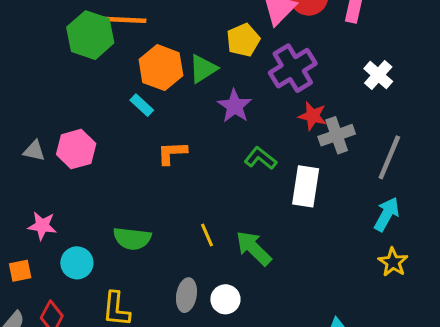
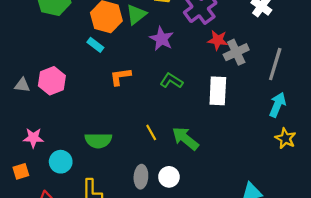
green L-shape: (260, 158) -> (171, 81), moved

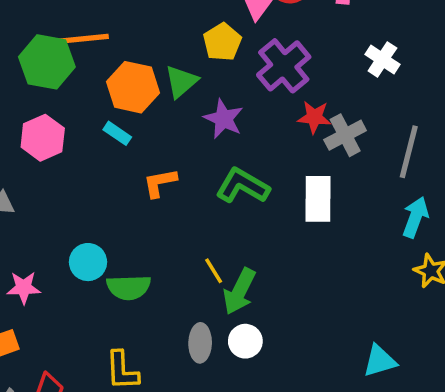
pink hexagon: (52, 81) -> (43, 138), moved
green L-shape: (171, 81) -> (243, 186), size x1.4
green arrow: (185, 138) -> (239, 291), moved, turned -100
cyan circle: (61, 162) -> (88, 262), moved

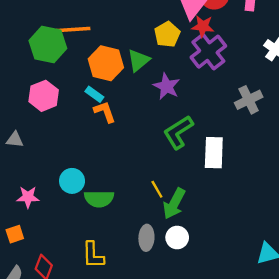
red star: (314, 117) -> (203, 26), moved
orange L-shape: (160, 183) -> (105, 112), moved, turned 80
green L-shape: (243, 186) -> (178, 132), turned -64
white rectangle: (318, 199) -> (214, 153), moved

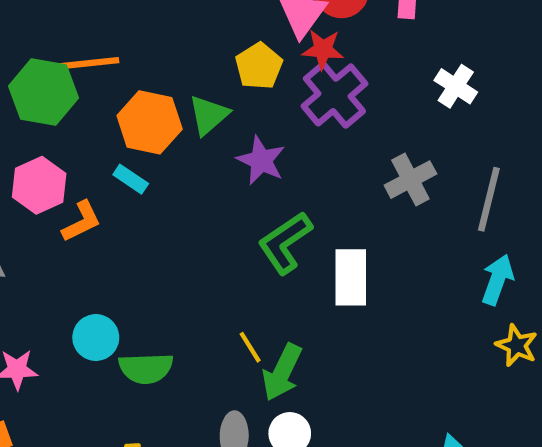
orange L-shape: (105, 112) -> (82, 221), moved, turned 85

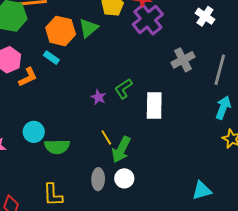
purple star: (261, 160) -> (98, 97), moved, size x0.7
green L-shape: (285, 243) -> (123, 89), size x0.7

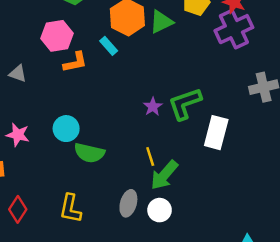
green L-shape: (123, 89) -> (185, 104), size x1.4

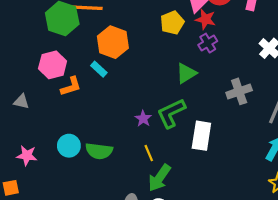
green triangle: (161, 22) -> (186, 73), moved
purple cross: (234, 29) -> (208, 43), size x0.6
green semicircle: (89, 153) -> (99, 151), moved
yellow line: (150, 157) -> (149, 153), moved

